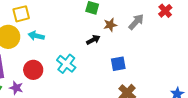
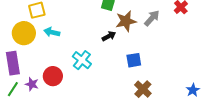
brown star: (110, 25) -> (126, 21), size x1.5
red circle: (33, 70) -> (53, 76), moved

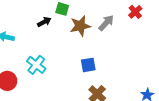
black arrow: (109, 36) -> (44, 22), moved

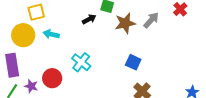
blue square: (88, 65) -> (133, 62), turned 35

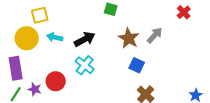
black arrow: (89, 19) -> (85, 39), moved, size x1.5
gray arrow: (151, 20) -> (155, 35), moved
brown star: (125, 23) -> (129, 38), moved, turned -30

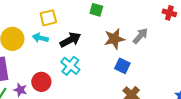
red cross: (184, 12) -> (169, 13), turned -32
yellow square: (40, 15) -> (48, 18), moved
brown star: (129, 38) -> (114, 39), turned 30

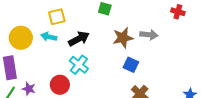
gray arrow: (140, 36) -> (149, 35), turned 54
red circle: (41, 82) -> (60, 85), moved

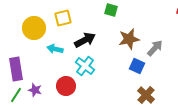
gray arrow: (149, 35) -> (155, 48), moved, turned -54
cyan arrow: (49, 37) -> (55, 49), moved
yellow circle: (21, 38) -> (34, 28), moved

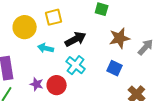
blue square: (137, 66) -> (115, 68), moved
purple star: (35, 90) -> (37, 84), moved

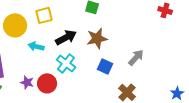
brown star: (120, 38) -> (97, 38), moved
gray arrow: (146, 47) -> (136, 57), moved

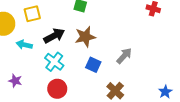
red circle: (47, 83) -> (57, 89), moved

